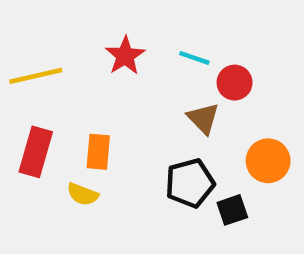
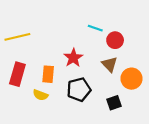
red star: (125, 56) -> (73, 58), moved
brown triangle: (203, 118) -> (110, 64), moved
black pentagon: (190, 183) -> (79, 90), moved

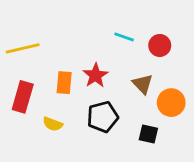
red circle: (115, 40) -> (160, 45), moved
orange rectangle: (48, 74) -> (64, 83), moved
black square: (114, 103) -> (148, 134), turned 32

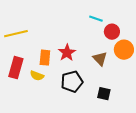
cyan line: (124, 37) -> (96, 19), moved
orange circle: (171, 103) -> (124, 50), moved
yellow semicircle: (53, 124) -> (37, 76), moved

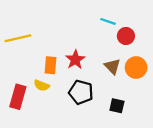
orange circle: (124, 50) -> (136, 67), moved
red rectangle: (16, 68) -> (18, 97), moved
black pentagon: (72, 82) -> (81, 92), turned 30

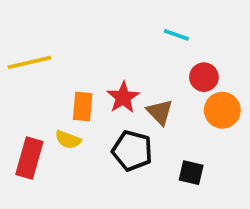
red circle: (126, 36) -> (204, 77), moved
brown triangle: (112, 66) -> (160, 112), moved

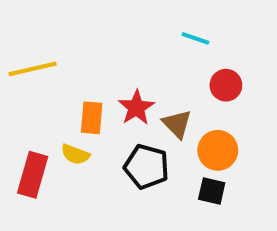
orange circle: (222, 110) -> (218, 150), moved

